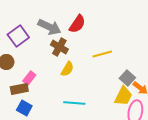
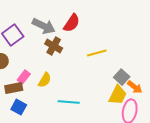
yellow semicircle: (67, 69) -> (45, 80), moved

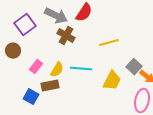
brown rectangle: (14, 88) -> (50, 86), moved
yellow trapezoid: (118, 95) -> (112, 81), moved
cyan line: (69, 102) -> (81, 69), moved

